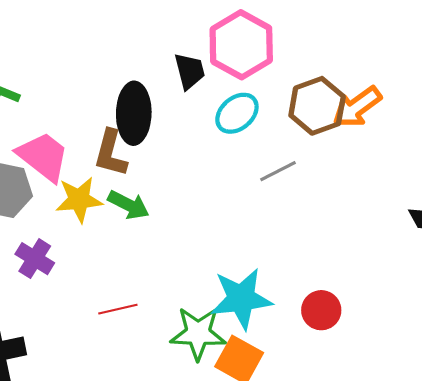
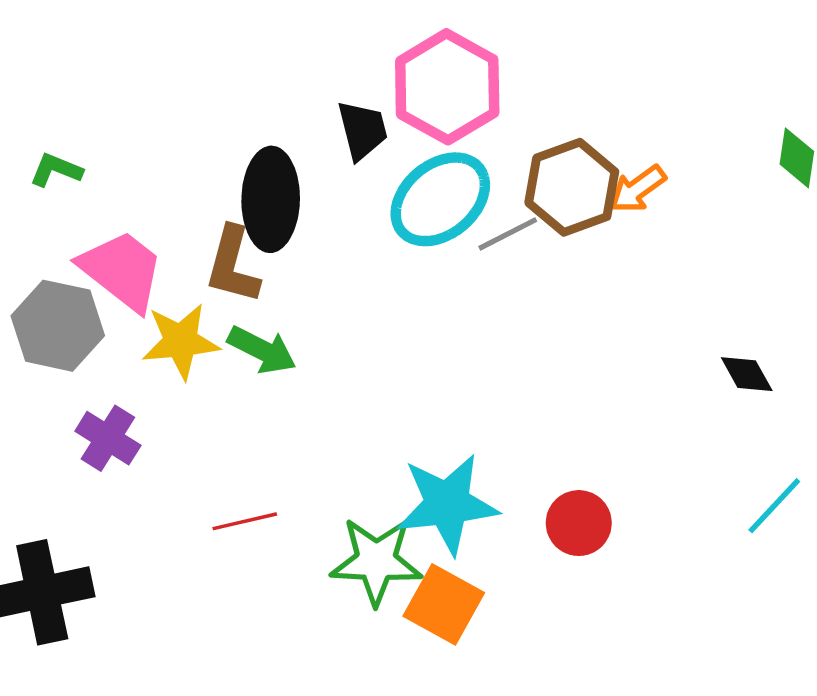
orange arrow: (357, 107) -> (638, 189), size x0.7
cyan ellipse: (237, 113) -> (440, 199), size x1.4
gray line: (278, 171) -> (508, 234), moved

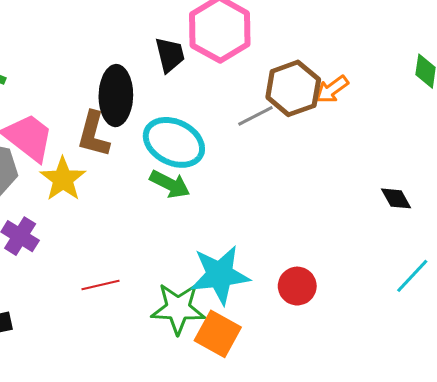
cyan ellipse: (440, 199) -> (174, 142), moved, turned 66
yellow star: (181, 341) -> (63, 179), turned -30
green arrow: (262, 350) -> (170, 184), moved

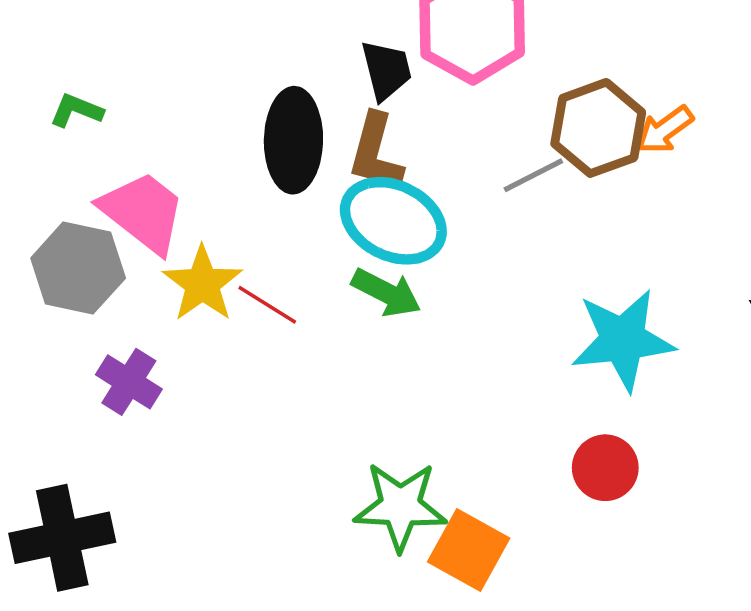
brown L-shape: (93, 134) -> (376, 152), moved
cyan star: (220, 275) -> (623, 340), moved
red line: (101, 285) -> (267, 305), moved, turned 45

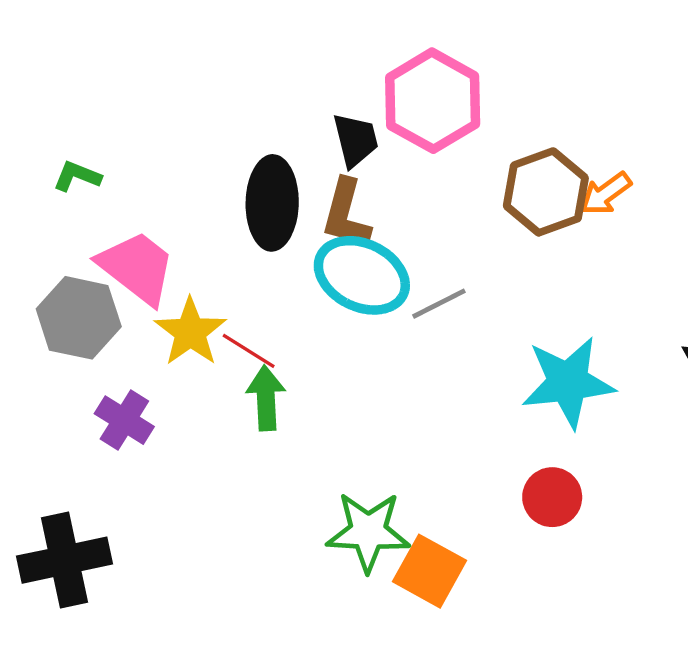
gray line: (533, 175) -> (439, 304), moved
green arrow: (386, 293) -> (266, 398), moved, turned -120

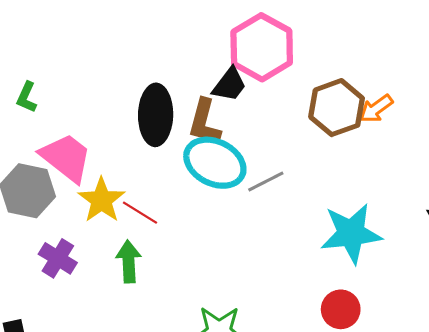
black trapezoid: (356, 140) -> (229, 85), moved, turned 51
green L-shape: (77, 176) -> (27, 97), turned -88
green arrow: (266, 398) -> (129, 261), moved

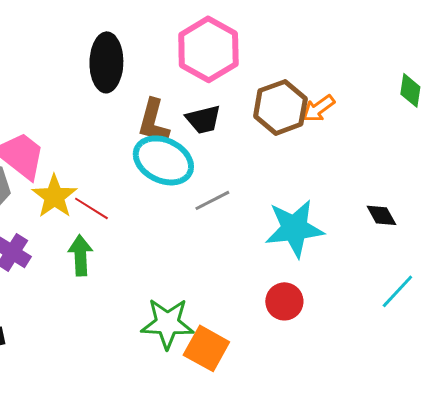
black trapezoid: (229, 85) -> (203, 119), moved, turned 39
black ellipse: (156, 115) -> (106, 62), moved
gray line: (266, 181) -> (212, 200), moved

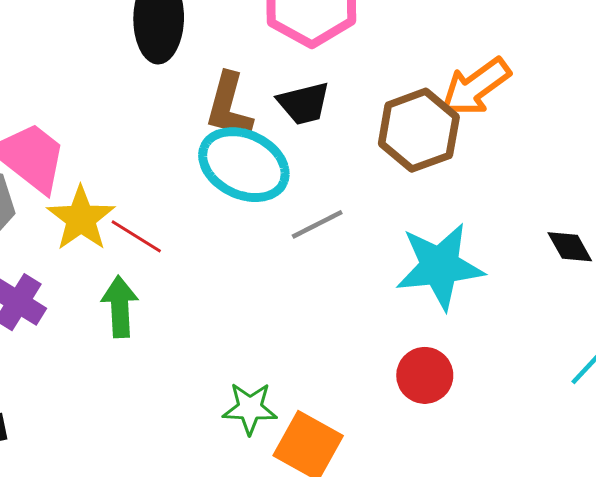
brown hexagon: (280, 107) -> (419, 130), moved
orange arrow: (318, 108) -> (476, 87), size x1.4
green star: (167, 323) -> (250, 408), size x0.7

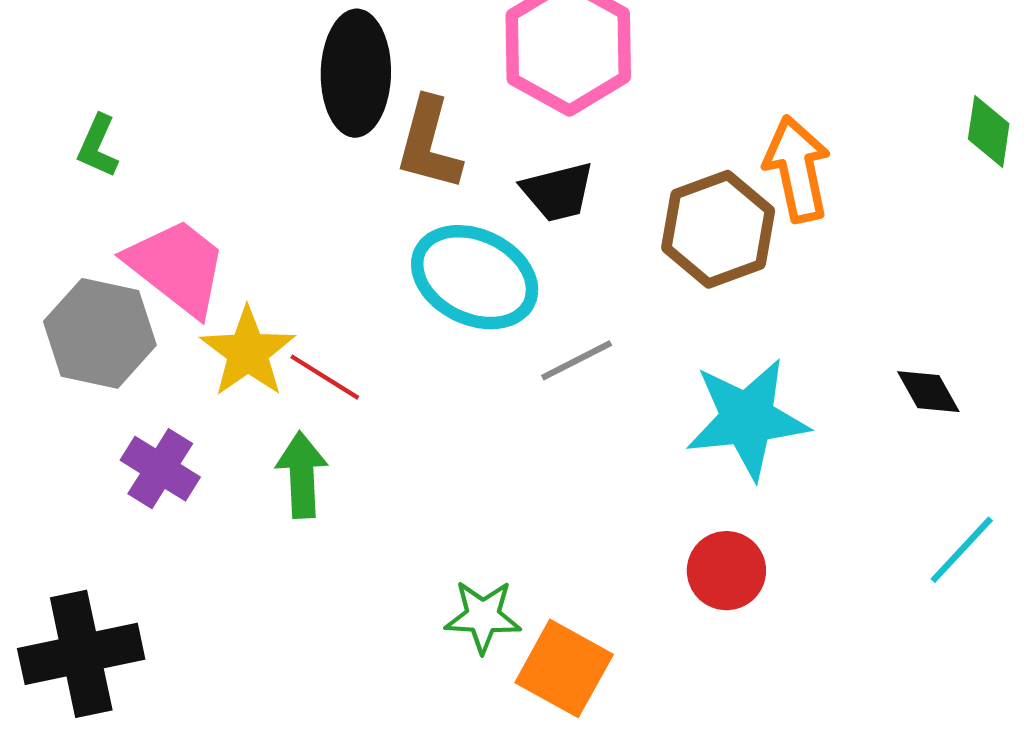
orange arrow: (476, 87) -> (797, 169), turned 114
brown L-shape: (229, 106) -> (429, 144), moved

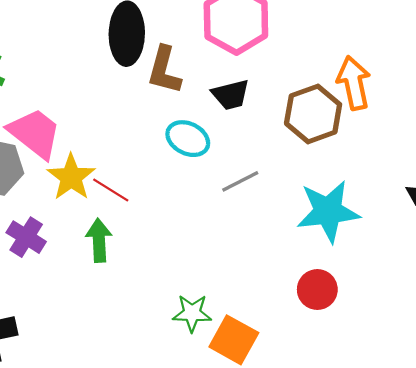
cyan ellipse: (475, 277) -> (188, 139), size x0.7

